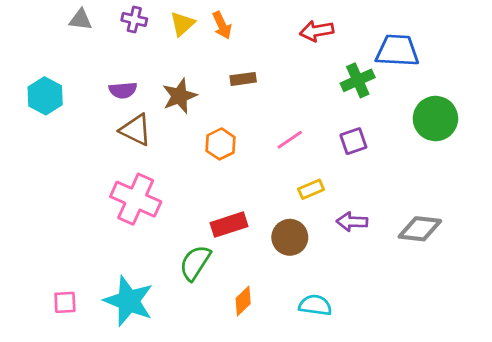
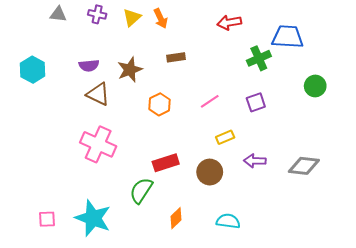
green circle: (435, 119) -> (315, 86), size x0.7

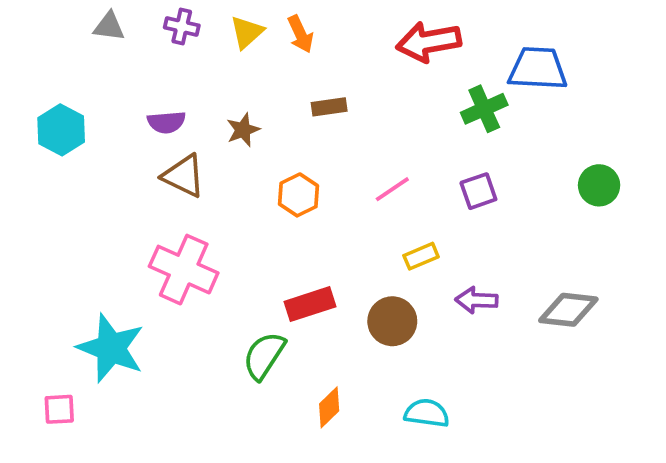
red arrow: (229, 23) -> (429, 42), size x1.4
brown star: (130, 70) -> (243, 130), size x0.7
green circle: (315, 86) -> (599, 185), moved
cyan star: (93, 218) -> (111, 348), moved
pink square: (47, 219) -> (59, 409), moved

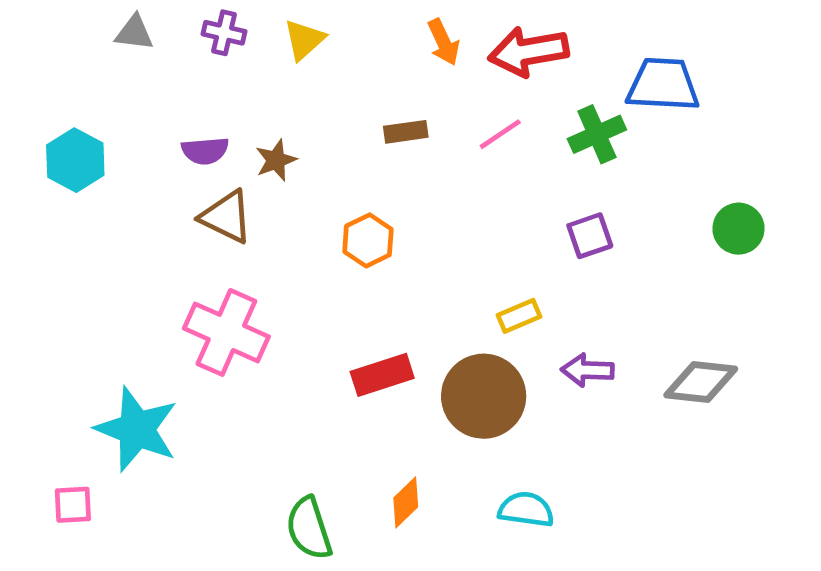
orange arrow: (300, 34) -> (443, 42), moved
brown star: (243, 130) -> (276, 160), moved
pink line: (392, 189) -> (500, 134), moved
brown circle: (392, 321) -> (484, 396), size x1.4
green semicircle: (264, 356) -> (309, 528), moved, turned -51

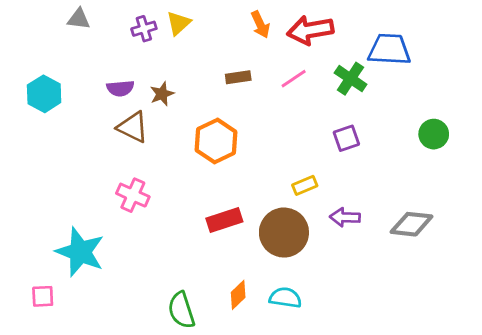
purple cross: (224, 33) -> (144, 29), moved, turned -30
green cross: (597, 134) -> (351, 79), turned -32
orange hexagon: (368, 240) -> (216, 141), size x1.4
pink cross: (226, 332) -> (133, 195), size x0.7
cyan semicircle: (526, 509) -> (285, 298), moved

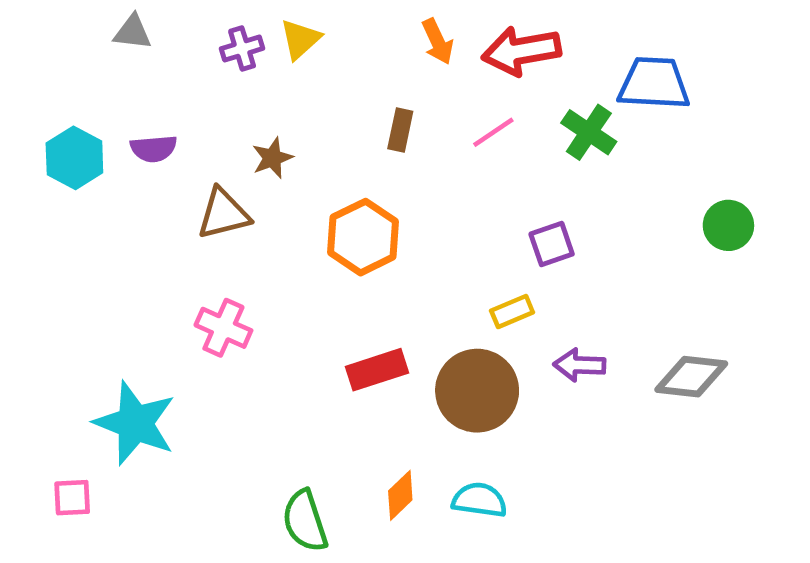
brown rectangle: (238, 77) -> (400, 130), turned -70
purple semicircle: (120, 88) -> (154, 149), moved
brown triangle: (133, 127) -> (223, 214), turned -40
purple square: (346, 138) -> (552, 244), moved

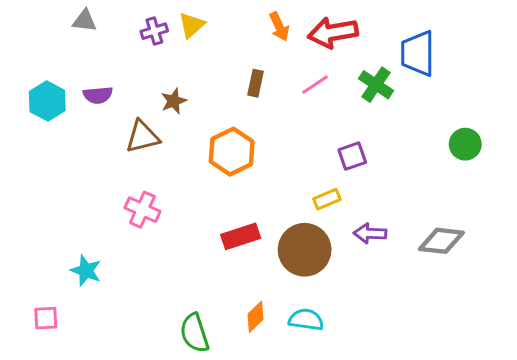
blue trapezoid: (654, 83) -> (418, 53), turned -93
cyan star: (135, 423) -> (86, 271), size x0.6

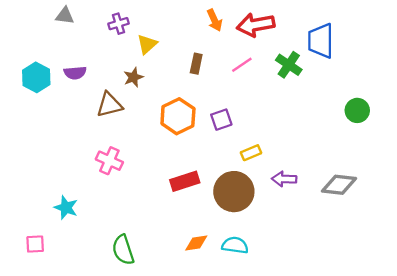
yellow triangle: (192, 25) -> (147, 44), moved
purple square: (352, 156) -> (221, 120), moved
orange diamond: (255, 317) -> (196, 243), turned 35
green semicircle: (195, 333) -> (123, 250), moved

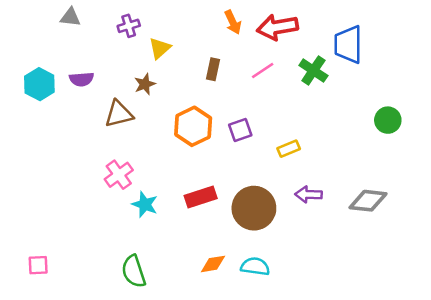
yellow rectangle: (251, 153) -> (289, 149), moved
pink cross: (109, 161) -> (119, 175), turned 30
cyan star: (66, 208) -> (145, 204), moved

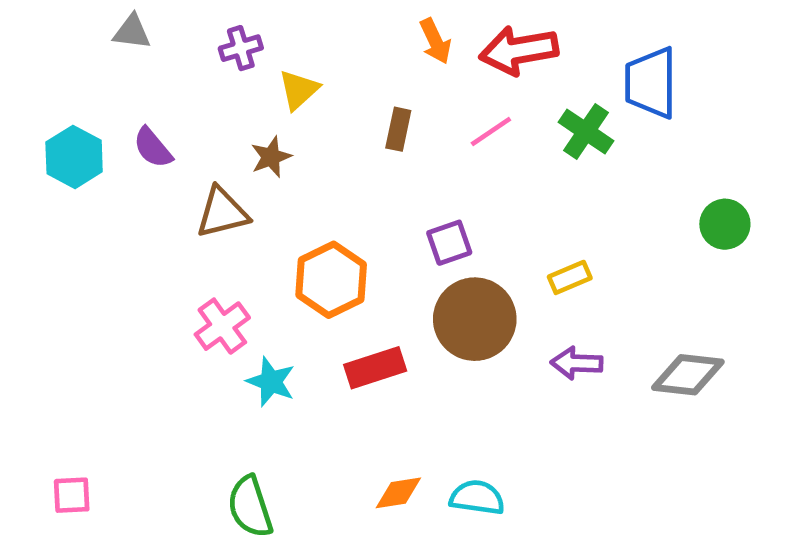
purple semicircle: (82, 79) -> (153, 148), turned 55
orange hexagon: (193, 126) -> (331, 280), moved
yellow rectangle: (289, 149) -> (570, 277), moved
brown circle: (254, 208) -> (475, 319), moved

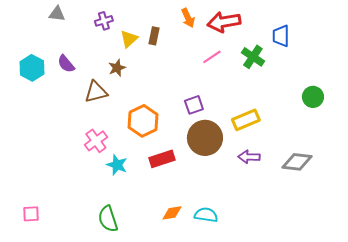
blue trapezoid: (651, 83) -> (281, 36), size x0.7
brown rectangle: (398, 129) -> (154, 36), moved
yellow rectangle: (570, 277) -> (246, 120), size x1.5

